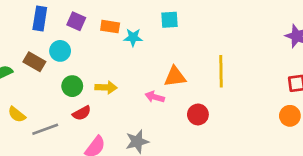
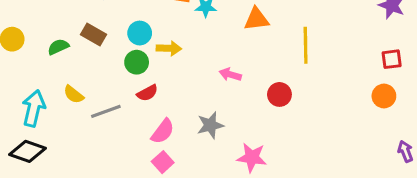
cyan circle: (60, 51) -> (140, 33), moved
orange triangle: (175, 77) -> (256, 19), moved
yellow arrow: (106, 87) -> (169, 48), moved

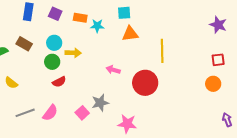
red circle: (279, 94) -> (145, 83), size x1.6
gray line: (106, 111) -> (25, 113), moved
pink semicircle: (163, 131) -> (50, 113), moved
pink square: (163, 162) -> (82, 113), moved

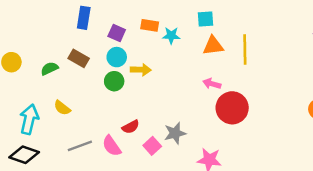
purple square: (55, 14) -> (117, 33), moved
yellow line: (162, 51) -> (245, 49), moved
pink arrow: (113, 70) -> (212, 84), moved
red semicircle: (59, 82) -> (131, 127), moved
pink semicircle: (50, 113) -> (112, 146), turned 108

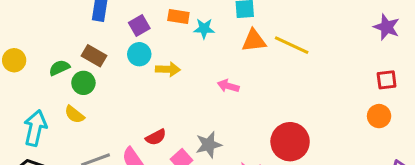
purple square: (117, 33) -> (139, 26), turned 36
yellow line: (245, 49) -> (292, 45), turned -64
green circle: (114, 81) -> (83, 83), moved
pink arrow: (212, 84) -> (228, 86), moved
red circle: (232, 108) -> (290, 142), moved

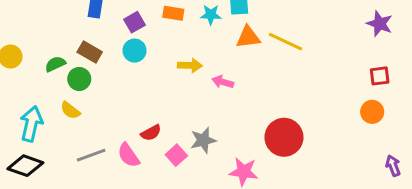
cyan star: (204, 29) -> (211, 15), moved
yellow arrow: (168, 69) -> (190, 66), moved

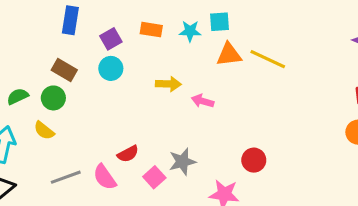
green semicircle: (55, 64) -> (18, 96), moved
red circle: (284, 137) -> (254, 160), moved, size x0.6

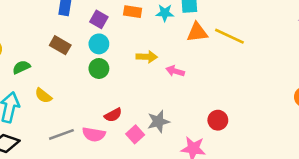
purple square: (111, 39) -> (99, 19), turned -30
green circle: (53, 98) -> (99, 68), moved
pink semicircle: (105, 177) -> (94, 134), turned -45

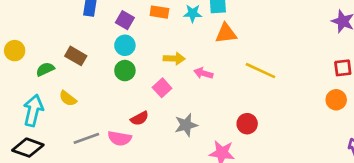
yellow line: (229, 36) -> (260, 71), moved
brown rectangle: (60, 45) -> (76, 56), moved
pink square: (135, 134) -> (162, 88), moved

